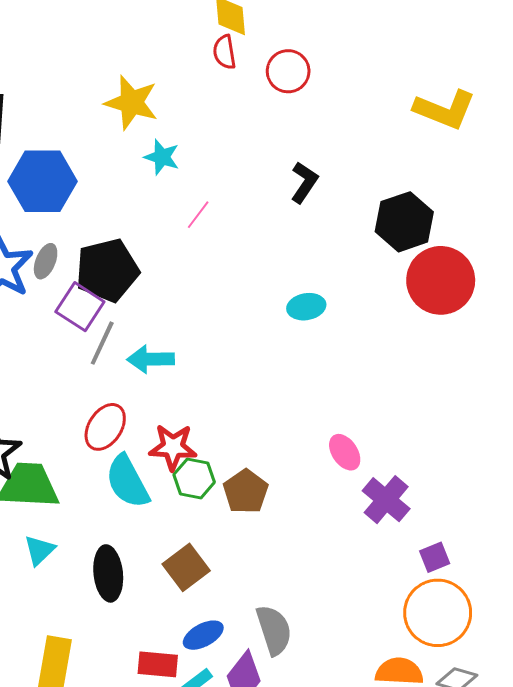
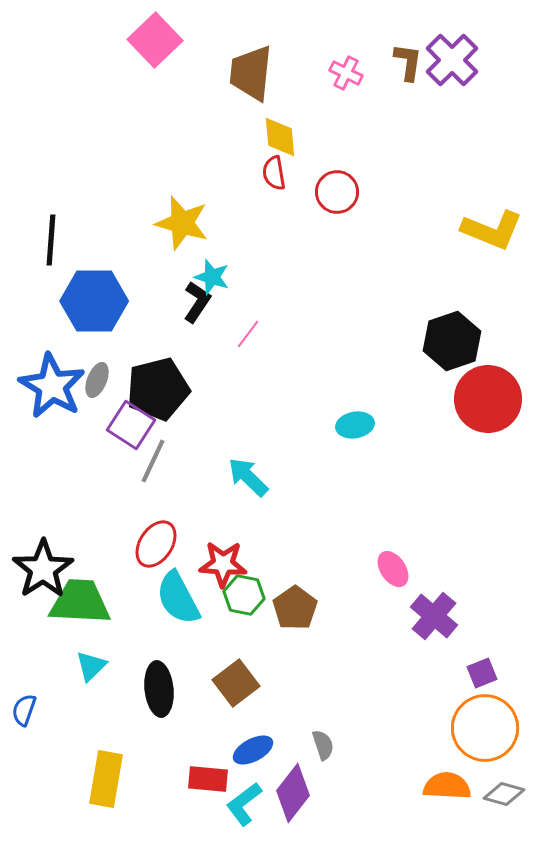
black L-shape: (304, 182) -> (197, 302), moved
cyan arrow: (151, 359) -> (248, 477), moved, turned 45
gray semicircle: (274, 630) -> (323, 745), size x0.6

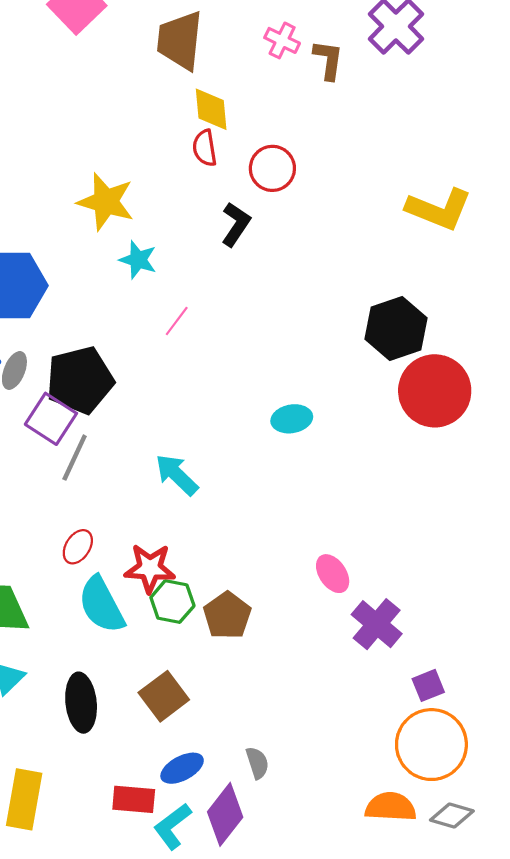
brown L-shape: (408, 62) -> (328, 60), moved
black L-shape: (197, 302) -> (236, 224), moved
red ellipse: (156, 544) -> (78, 547), size x0.7

